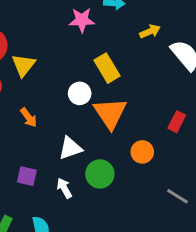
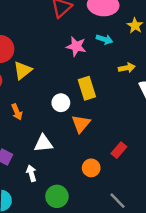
orange triangle: (110, 113) -> (81, 124), size x0.7
red rectangle: (177, 122) -> (119, 150), moved
orange circle: (142, 152) -> (91, 168), moved
green circle: (100, 174) -> (57, 196), moved

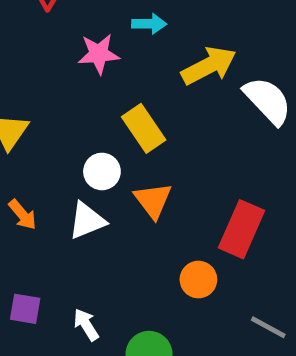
yellow arrow: (127, 68) -> (209, 66), size x1.6
white triangle: (43, 143) -> (87, 221), moved
red rectangle: (119, 150) -> (242, 229), size x1.6

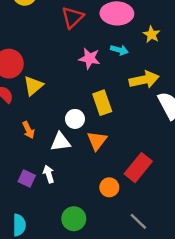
purple square: (25, 309) -> (27, 179), moved
white arrow: (86, 325) -> (49, 174), moved

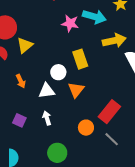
cyan arrow: (119, 50) -> (94, 17), size x1.6
white arrow: (49, 174) -> (47, 118), moved
gray line: (138, 221) -> (112, 139), moved

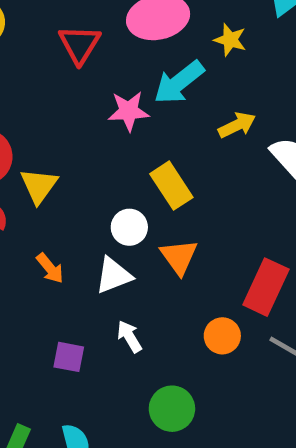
cyan arrow: (94, 17) -> (179, 82), turned 140
yellow arrow: (114, 41) -> (237, 125), size x0.7

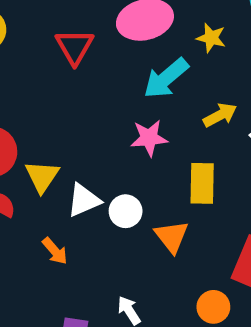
pink star: (129, 111) -> (149, 138), moved
yellow rectangle: (171, 186) -> (202, 183), moved, turned 36
white triangle: (114, 275) -> (84, 200), moved

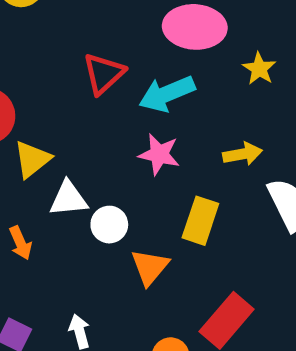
red triangle: (75, 47) -> (104, 74), moved
cyan arrow: (166, 78) -> (167, 94), moved

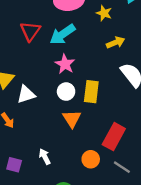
pink star: (159, 154) -> (65, 64), turned 30
yellow arrow: (243, 154) -> (116, 42), moved
white circle: (109, 225) -> (66, 92), moved

